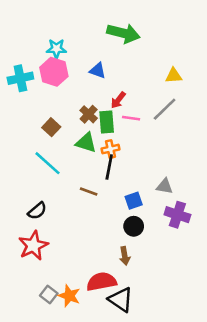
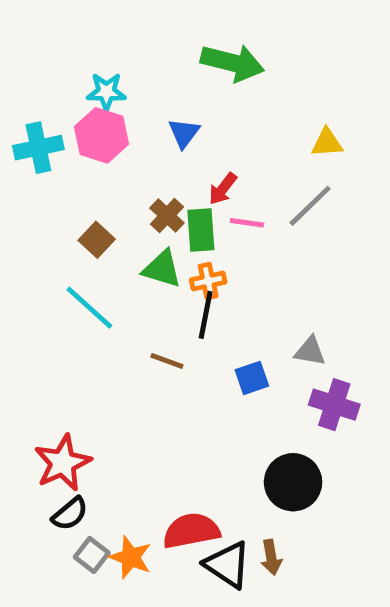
blue triangle: (98, 71) -> (184, 133), turned 48
black semicircle: (37, 211) -> (70, 514), moved
black circle: (134, 226) -> (293, 482), moved, size x1.5
brown arrow: (125, 256) -> (271, 557), moved

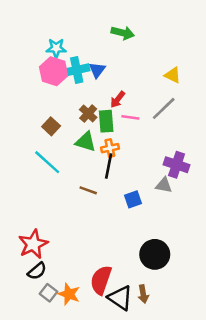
green arrow: (232, 63) -> (123, 33), size x0.7
yellow triangle: (327, 143) -> (173, 75), turned 30
cyan cross: (38, 148) -> (77, 70), moved
purple cross: (334, 405) -> (177, 165), moved
red semicircle: (191, 531) -> (101, 280), turned -60

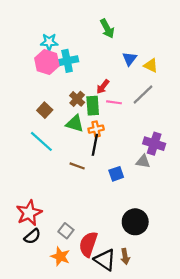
green arrow: (123, 33) -> (107, 29), turned 48
blue triangle: (97, 70) -> (130, 59), moved
gray square: (48, 293) -> (66, 231), moved

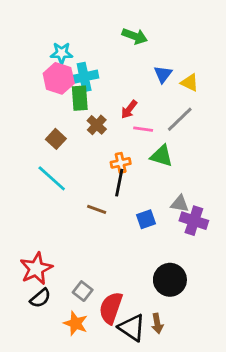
green arrow: (107, 29) -> (135, 36), turned -42
green rectangle: (93, 106) -> (80, 98), moved
green triangle: (75, 124) -> (161, 156), moved
purple cross: (154, 144) -> (194, 221), moved

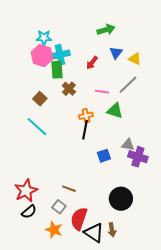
green arrow: (135, 36) -> (106, 30), moved, turned -36
red arrow: (129, 109) -> (92, 63), moved
brown line: (97, 209) -> (69, 189), moved

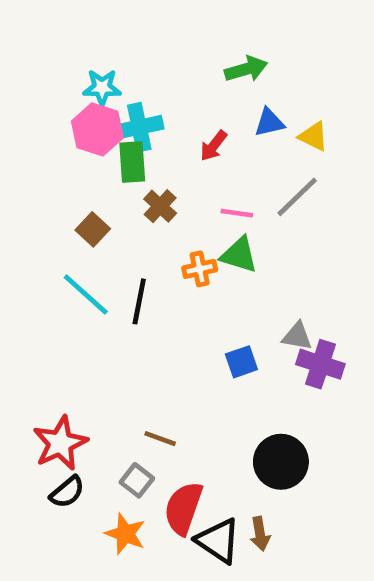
blue triangle: (116, 53) -> (269, 123), turned 40
green triangle: (115, 111) -> (239, 255), moved
black line: (85, 130) -> (139, 301), moved

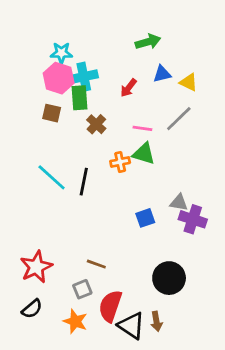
brown square: (93, 229) -> (52, 113), moved, turned -30
gray square: (137, 480) -> (82, 289), turned 30
black semicircle: (67, 492) -> (32, 309), moved

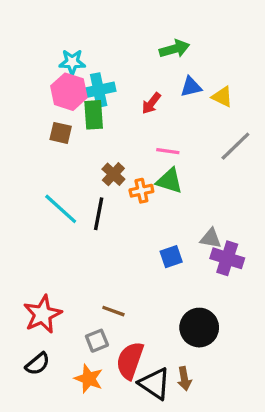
gray line: (179, 119) -> (235, 146), moved
brown cross: (96, 124) -> (113, 174), moved

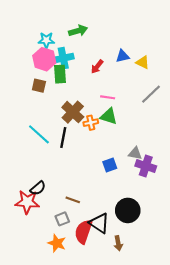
green arrow: (174, 49) -> (78, 31), moved
brown cross: (113, 174) -> (73, 112), size x1.5
red star: (43, 314) -> (27, 202), turned 30
black semicircle: (38, 364) -> (38, 188), moved
black triangle: (155, 384) -> (99, 223), moved

